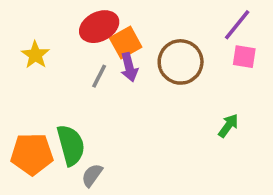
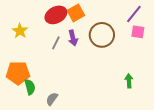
orange square: (126, 42) -> (76, 13), moved
green arrow: (228, 126) -> (129, 81), moved, turned -40
green semicircle: (71, 145) -> (30, 87), moved, size x0.7
orange pentagon: (32, 154) -> (18, 73), moved

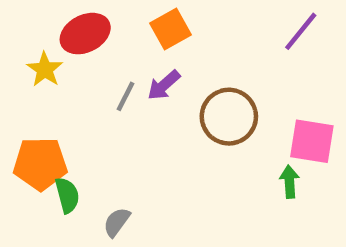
red ellipse: (56, 15) -> (85, 34), moved
pink square: (138, 32) -> (312, 141), moved, size x1.5
brown circle: (102, 35) -> (229, 117), moved
purple arrow: (73, 38) -> (164, 85), turned 63

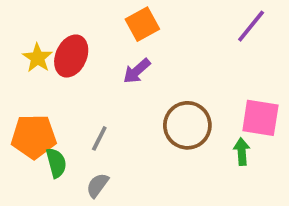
red ellipse: (85, 34) -> (71, 56), moved, turned -39
gray line: (126, 96) -> (99, 138), moved
brown circle: (229, 117) -> (187, 125), moved

